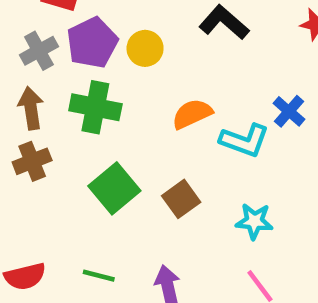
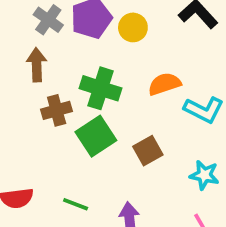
gray cross: (39, 51) -> (48, 20), turned -32
green cross: (95, 107) -> (101, 88), moved
brown cross: (32, 161) -> (57, 110), moved

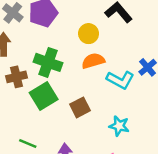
yellow circle: (133, 27) -> (89, 34), moved

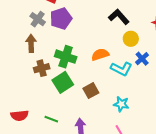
yellow circle: (89, 34) -> (131, 39), moved

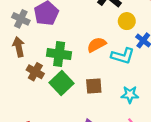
brown cross: (42, 68) -> (35, 72), turned -35
brown square: (91, 91) -> (94, 86), turned 35

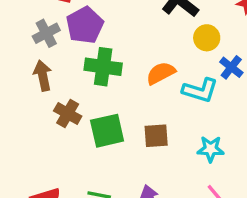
gray cross: (21, 19) -> (46, 33), turned 36
green cross: (59, 54) -> (103, 67), moved
green square: (61, 83) -> (107, 131), turned 30

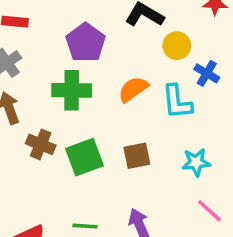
purple pentagon: (85, 25) -> (86, 43), moved
cyan L-shape: (200, 90) -> (177, 102), turned 75

